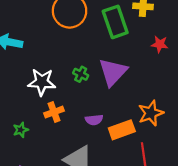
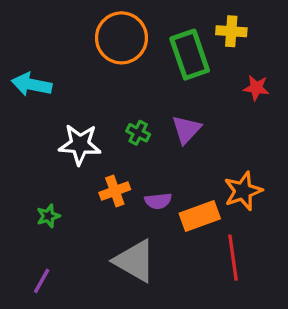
purple triangle: (113, 72) -> (186, 129), size x0.7
orange cross: (54, 112) -> (115, 191), moved

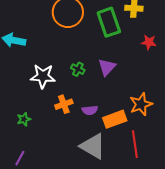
gray triangle: (135, 261) -> (93, 146), moved

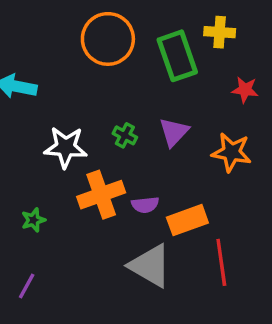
orange cross: (64, 104) -> (101, 195), size x1.5
orange star: (141, 104) -> (231, 152), moved, turned 30

